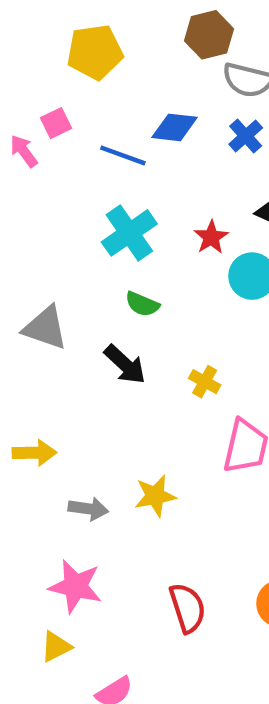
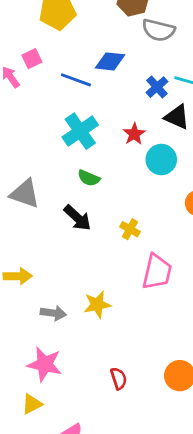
blue cross: (246, 136) -> (157, 87), moved
red semicircle: (187, 608) -> (119, 378), size x0.7

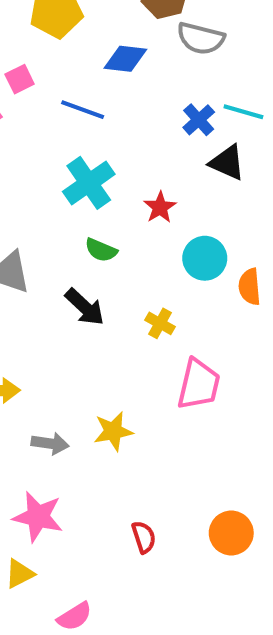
blue diamond: (110, 61) -> (125, 59), moved
red star: (134, 134) -> (160, 207), moved
cyan circle: (161, 160) -> (205, 258), moved

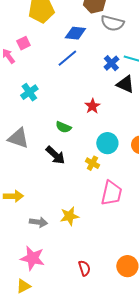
blue line: (83, 110) -> (67, 58), moved, turned -60
cyan cross: (89, 183) -> (29, 92), moved, size x0.7
cyan circle: (205, 258) -> (107, 143), moved

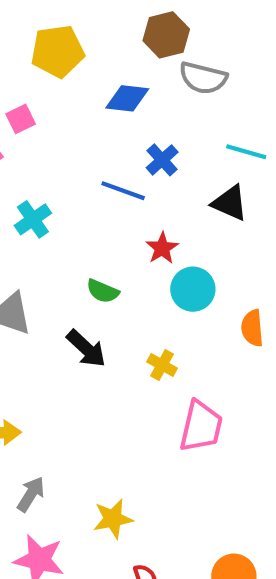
blue line: (67, 58) -> (123, 191), moved, turned 60
blue cross: (111, 63) -> (162, 160), moved
cyan circle: (107, 143) -> (193, 289), moved
yellow star: (69, 216) -> (113, 519), moved
gray arrow: (38, 222) -> (31, 494), moved, turned -66

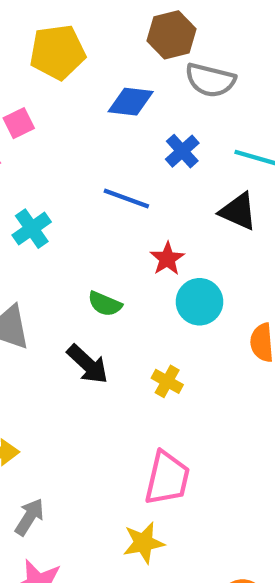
blue cross: (162, 160) -> (182, 151), moved
pink trapezoid: (201, 426) -> (167, 478), moved
yellow star: (113, 519) -> (144, 543), moved

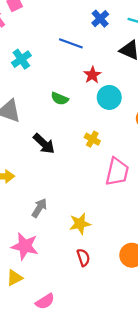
black arrow: (88, 364) -> (44, 144), moved
pink trapezoid: (167, 478) -> (117, 172), moved
gray arrow: (30, 517) -> (39, 208), moved

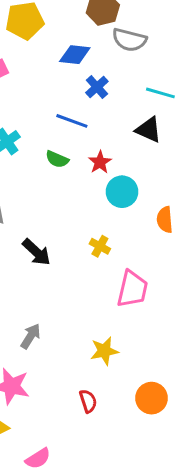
blue cross: (100, 19) -> (97, 87), moved
green semicircle: (60, 99) -> (57, 159), moved
yellow star: (80, 224) -> (104, 351), moved

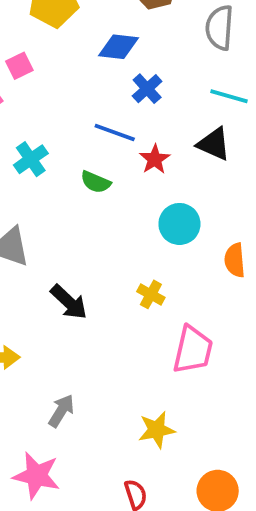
gray semicircle: (129, 40) -> (220, 28), moved, turned 80
red star: (100, 162) -> (155, 159), moved

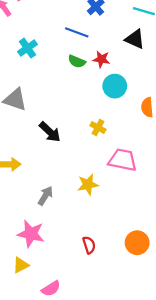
red star: (155, 159) -> (101, 59), moved, turned -30
green semicircle: (96, 182) -> (77, 61), moved
pink trapezoid: (193, 350) -> (123, 160), turned -92
yellow star: (157, 430) -> (88, 185), moved

